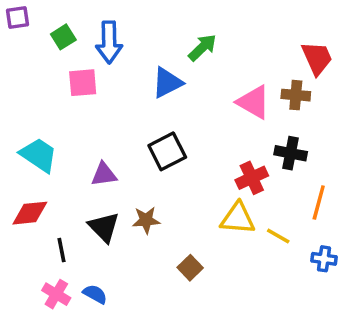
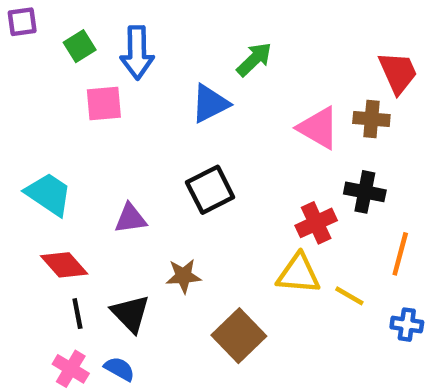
red diamond: (30, 213) -> (64, 265), moved, turned 54
black triangle: (104, 227) -> (130, 314), moved
brown square: (190, 268) -> (239, 336), size x1.6

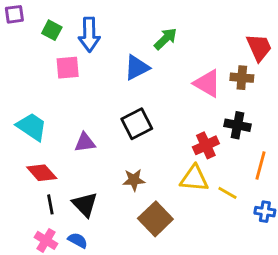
green square: (80, 46) -> (52, 30), turned -30
brown star: (183, 276) -> (134, 180), moved

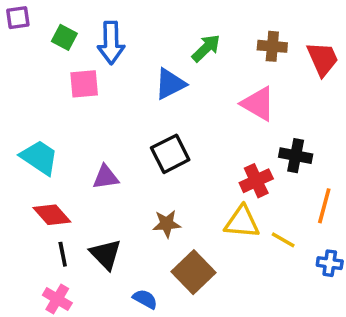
brown cross: (242, 78) -> (272, 46), moved
blue semicircle: (78, 240) -> (145, 299), moved

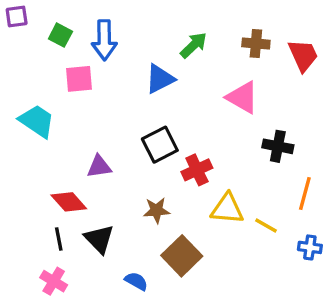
cyan trapezoid: (39, 157) -> (37, 121), moved
red cross: (256, 181) -> (197, 170), moved
red diamond: (52, 215) -> (69, 202), moved

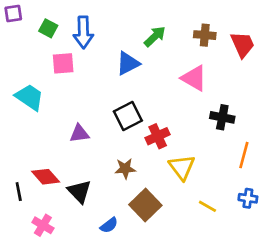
red diamond: (69, 202) -> (46, 177), moved
yellow triangle: (227, 209) -> (182, 167), turned 48
yellow line: (266, 226) -> (207, 206), moved
black line: (59, 239) -> (19, 192), moved
blue semicircle: (136, 281) -> (109, 225), turned 114

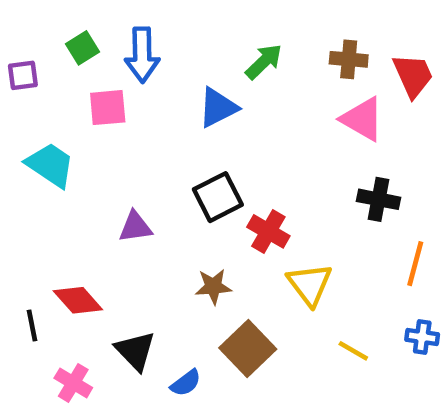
purple square: (13, 13) -> (23, 75), moved
green square: (48, 28) -> (83, 48), turned 30
pink triangle: (194, 78) -> (362, 119), moved
red cross: (158, 136) -> (268, 231), turned -35
black triangle: (79, 192) -> (135, 351), moved

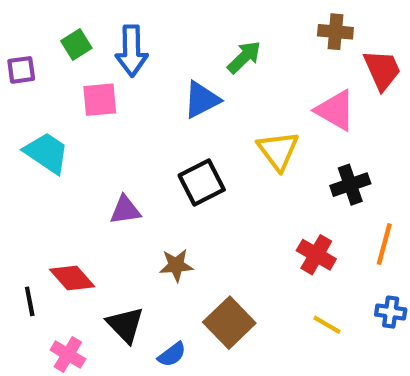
brown cross: (349, 59) -> (335, 32), moved
black cross: (379, 199) -> (350, 185), turned -30
red cross: (268, 231) -> (316, 255), moved
yellow triangle: (310, 284) -> (278, 151), moved
brown star: (213, 287) -> (176, 265), moved

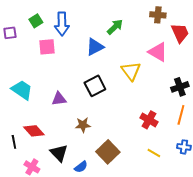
cyan trapezoid: (47, 153) -> (22, 90), moved
black cross: (350, 185) -> (180, 87), moved

